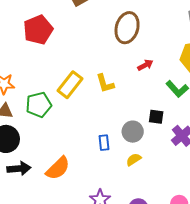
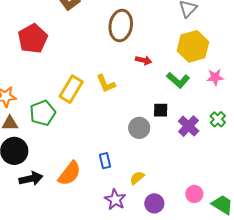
red arrow: (145, 65) -> (144, 60), turned 49
blue rectangle: (104, 143) -> (105, 161), moved
yellow semicircle: (134, 160) -> (137, 178), moved

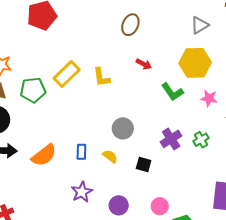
brown ellipse: (121, 25) -> (130, 25), size x0.7
black square: (161, 110) -> (144, 165), moved
yellow semicircle: (137, 178) -> (110, 156), moved, turned 63

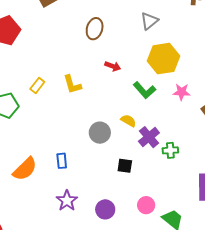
gray triangle: (200, 25) -> (149, 21), moved
yellow rectangle: (67, 74) -> (37, 86), size x0.6
green cross: (201, 140) -> (170, 150), moved, turned 35
yellow semicircle: (110, 156) -> (128, 121), moved

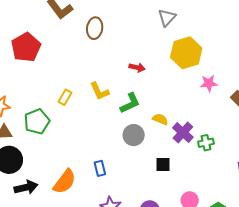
brown ellipse: (95, 29) -> (95, 28), moved
green L-shape: (144, 90) -> (130, 103), moved, turned -65

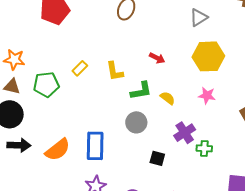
pink star: (209, 83) -> (207, 95), moved
yellow semicircle: (160, 119) -> (168, 98), moved
blue rectangle: (100, 168) -> (95, 146), size x1.8

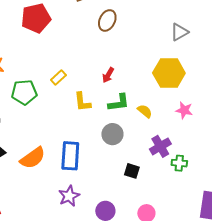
yellow hexagon: (208, 56) -> (169, 73), moved
red arrow: (157, 58) -> (108, 75), moved, turned 91
yellow L-shape: (115, 71) -> (82, 102), moved

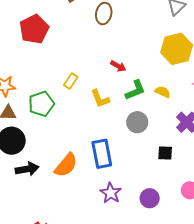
red arrow: (108, 75) -> (118, 66), turned -77

